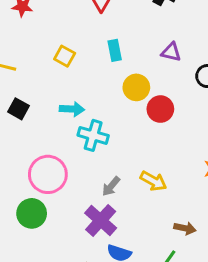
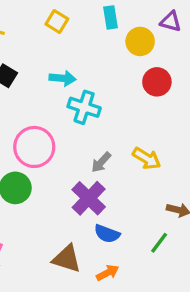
yellow circle: (136, 87) -> (140, 41), moved

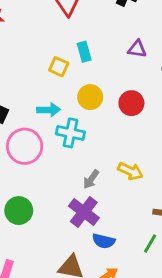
yellow square: (57, 21) -> (59, 67), moved
yellow circle: (140, 41) -> (90, 97), moved
pink circle: (34, 147) -> (25, 146), moved

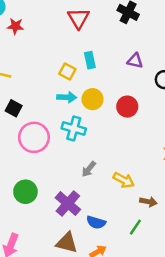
cyan arrow: (49, 110) -> (67, 97), moved
yellow arrow: (130, 171) -> (124, 180), moved
purple cross: (84, 212) -> (68, 204), moved

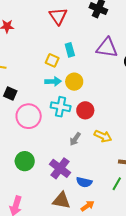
purple triangle: (135, 61) -> (107, 48), size x1.6
red circle: (127, 107) -> (85, 110), moved
yellow arrow: (124, 180) -> (103, 136), moved

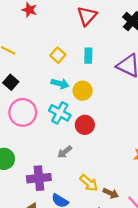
yellow square: (52, 60) -> (58, 55), moved
yellow arrow: (103, 136) -> (89, 183), moved
purple cross: (60, 168) -> (39, 178), turned 30

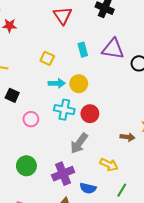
cyan rectangle: (88, 56) -> (83, 50), moved
pink circle: (23, 112) -> (31, 119), size x0.6
gray arrow: (65, 152) -> (79, 143), size x1.5
brown arrow: (111, 193) -> (127, 137), moved

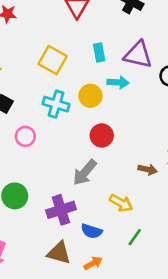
yellow square: (47, 58) -> (53, 60), size x1.5
cyan arrow: (57, 83) -> (118, 82), moved
cyan cross: (64, 110) -> (56, 104), moved

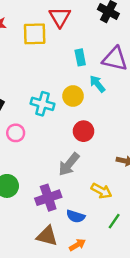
yellow square: (53, 60) -> (35, 34), moved, turned -30
cyan arrow: (118, 82) -> (97, 84), turned -132

